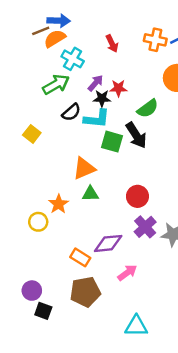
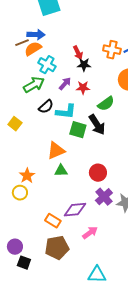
black star: (102, 98) -> (84, 65), moved
orange star: (59, 204) -> (27, 176), moved

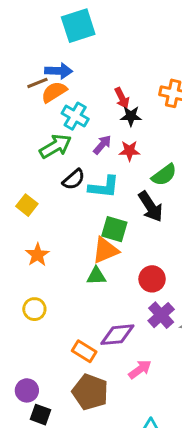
green square: (78, 130) -> (114, 229), moved
orange triangle: (56, 151) -> (105, 250), moved
orange star: (27, 176) -> (37, 255), moved
brown pentagon: (57, 248) -> (90, 392), turned 30

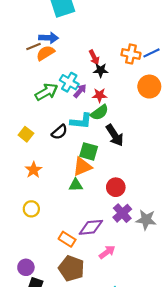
cyan cross: (75, 116) -> (69, 82), moved
green semicircle: (164, 175) -> (100, 113), moved
black semicircle: (74, 179) -> (59, 132), moved

